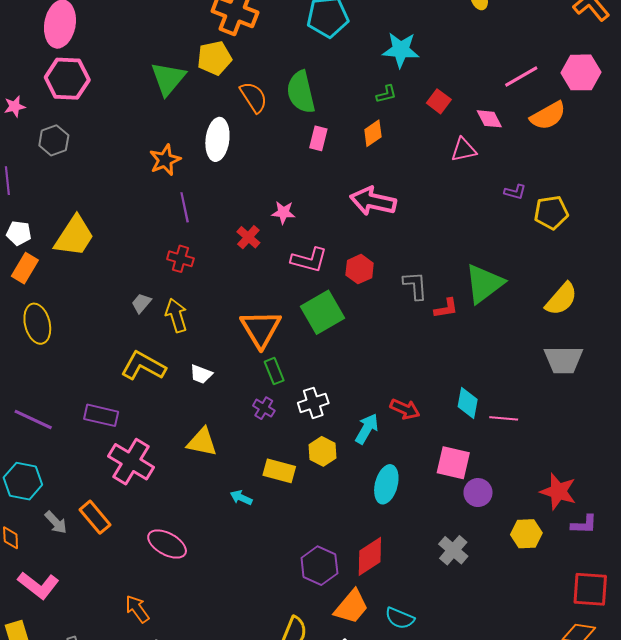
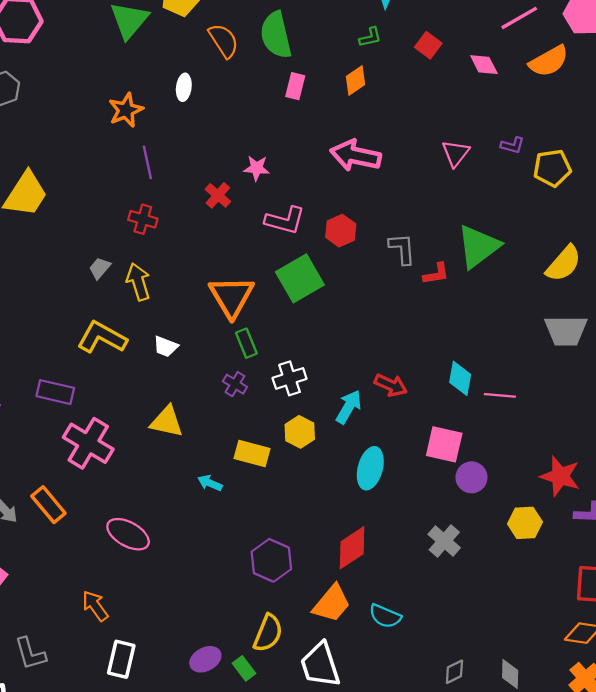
white ellipse: (217, 139) -> (184, 87), size x0.6
pink triangle: (464, 150) -> (456, 153), moved, turned -40
purple hexagon: (319, 566) -> (271, 560), moved

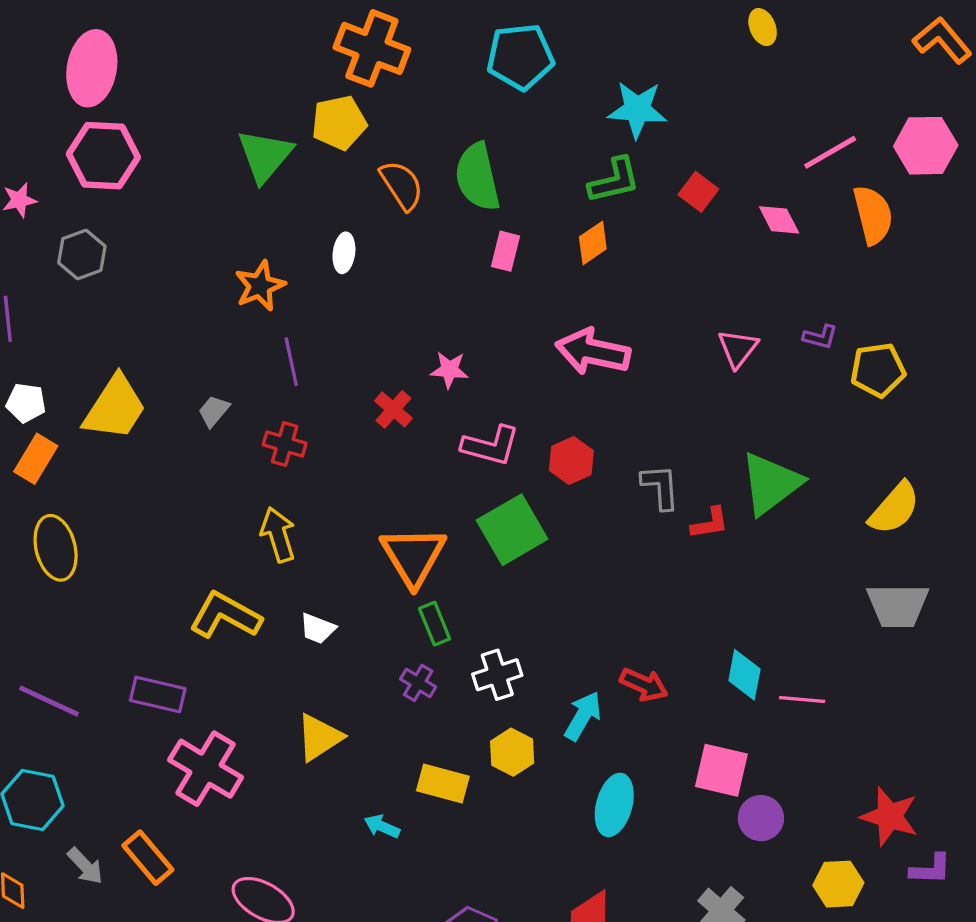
green L-shape: (370, 37) -> (614, 180), size x1.6
orange semicircle: (549, 61) -> (873, 215), turned -75
gray trapezoid: (100, 268) -> (214, 411), moved
yellow triangle: (167, 422) -> (319, 737), turned -45

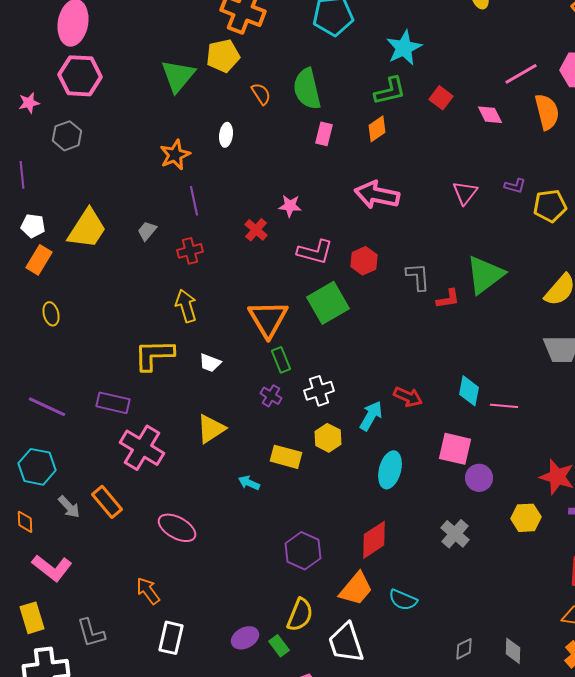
cyan star: (637, 109) -> (404, 48), turned -30
orange semicircle: (402, 185) -> (261, 94), size x0.7
red cross: (285, 444) -> (190, 251), turned -30
yellow ellipse: (56, 548) -> (51, 314), size x0.6
yellow L-shape: (225, 615) -> (154, 355), turned -30

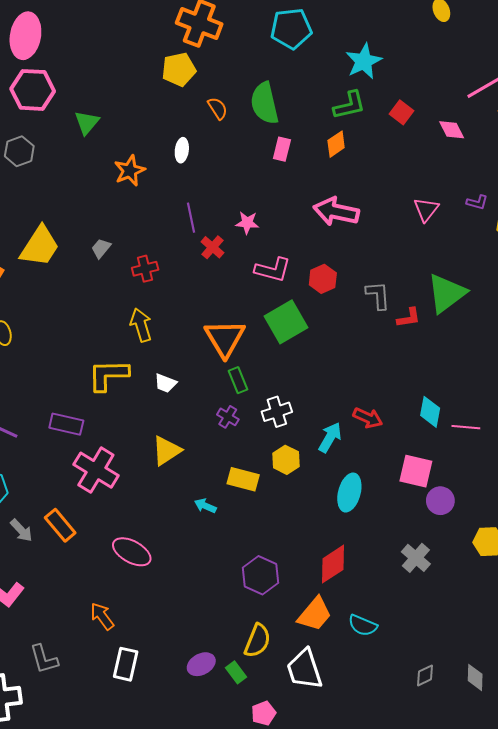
green triangle: (178, 76) -> (87, 123), moved, size x0.7
purple line: (194, 201) -> (191, 218), moved

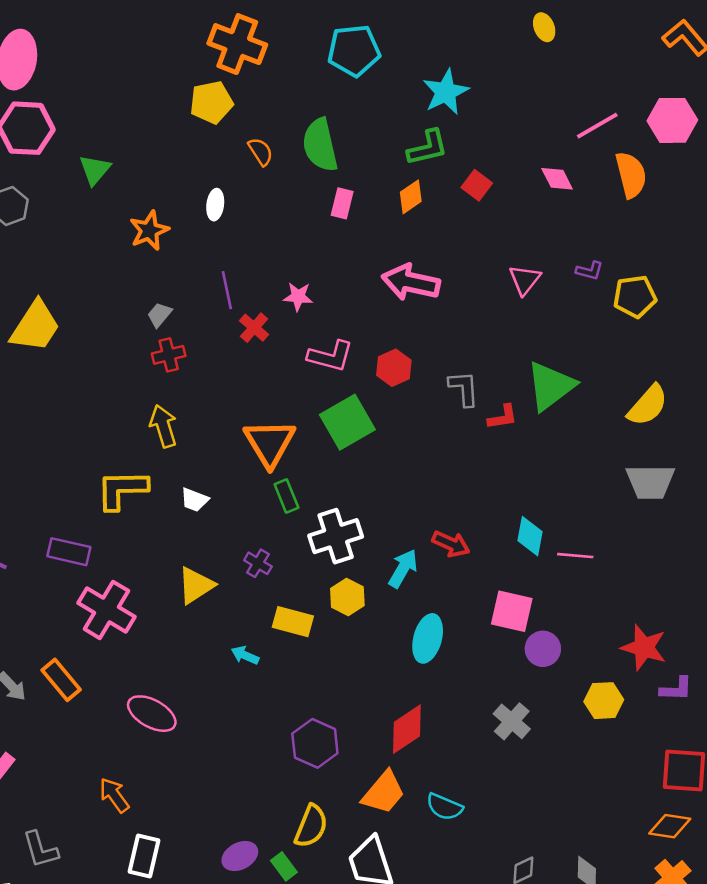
red square: (402, 112) -> (477, 185), moved
gray trapezoid: (101, 248) -> (160, 315), moved
white cross: (277, 412) -> (336, 536), size x1.4
purple cross: (228, 417) -> (258, 563), moved

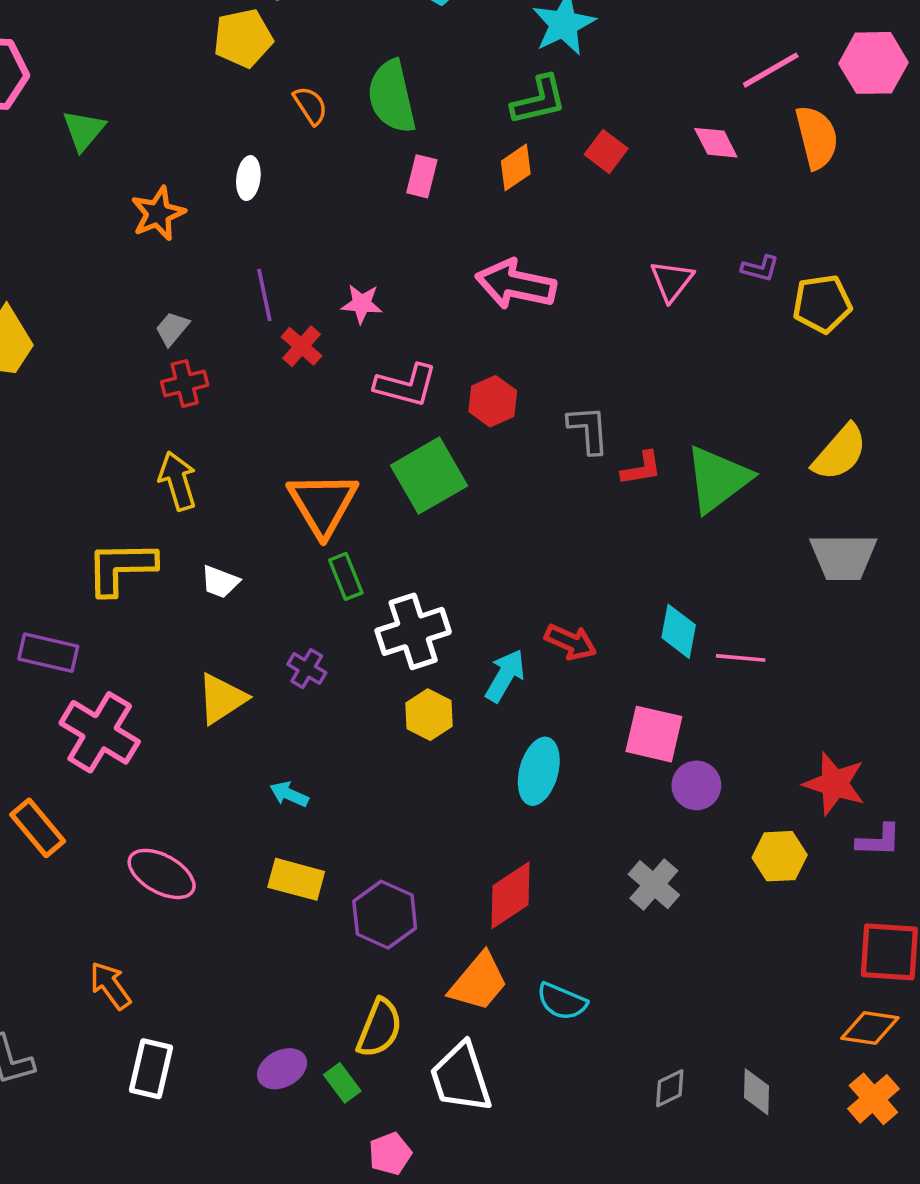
green triangle: (551, 386) -> (718, 479), moved
yellow rectangle: (293, 622) -> (296, 879), moved

